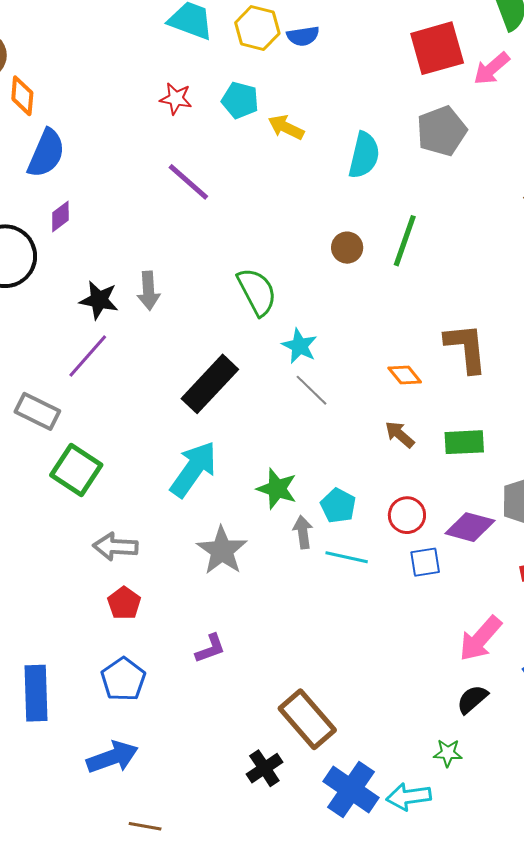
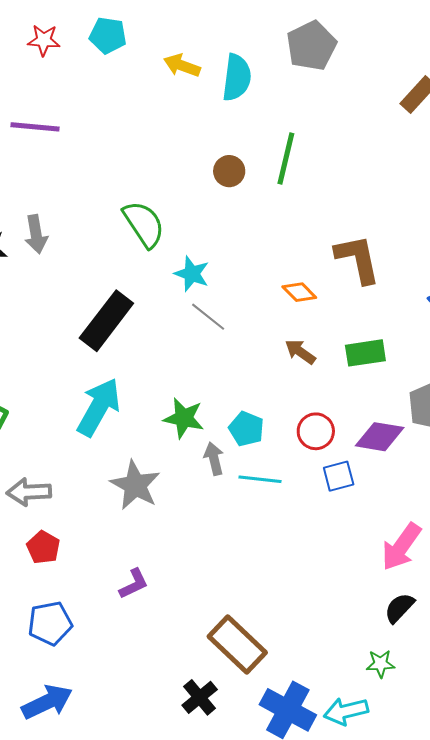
yellow arrow: (286, 127) -> (182, 66), moved
purple line: (188, 182) -> (35, 127), moved, turned -30
blue pentagon: (123, 679) -> (50, 623), turned 30

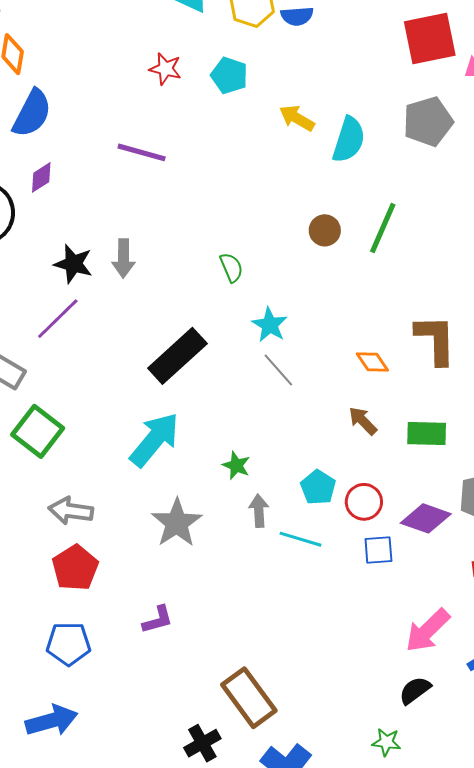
green semicircle: (144, 224) -> (231, 267), size x0.6
green star: (184, 418) -> (236, 465), size x0.7
cyan pentagon: (246, 429) -> (318, 487), moved
red pentagon: (43, 547) -> (75, 568), size x1.4

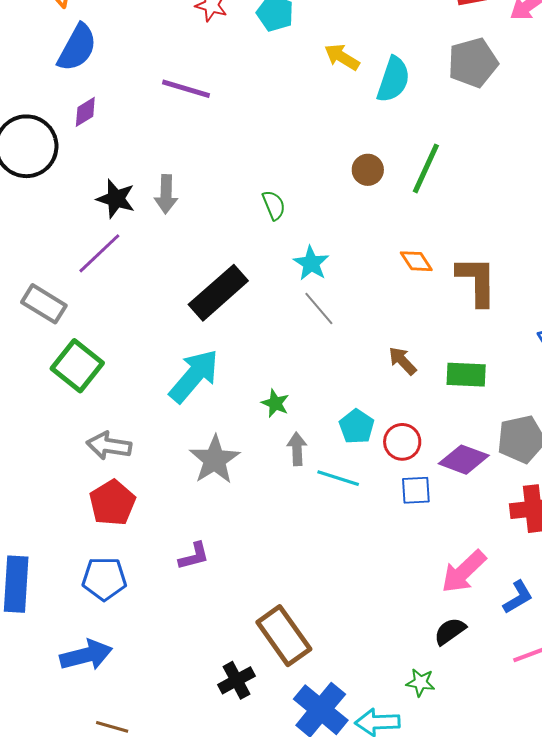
orange diamond: (372, 362) -> (416, 261), moved

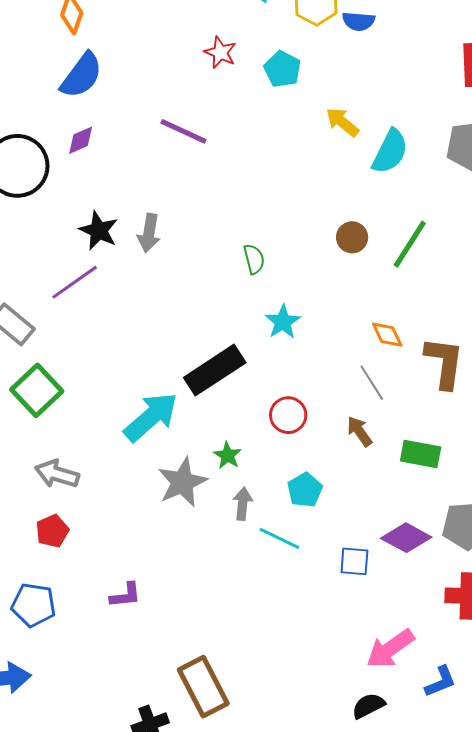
black rectangle: (218, 293) -> (215, 370), moved
gray line: (319, 308) -> (372, 383), moved
red circle: (402, 442) -> (288, 415), moved
gray star: (215, 460) -> (182, 482), moved
red pentagon: (112, 503) -> (52, 531), size x0.7

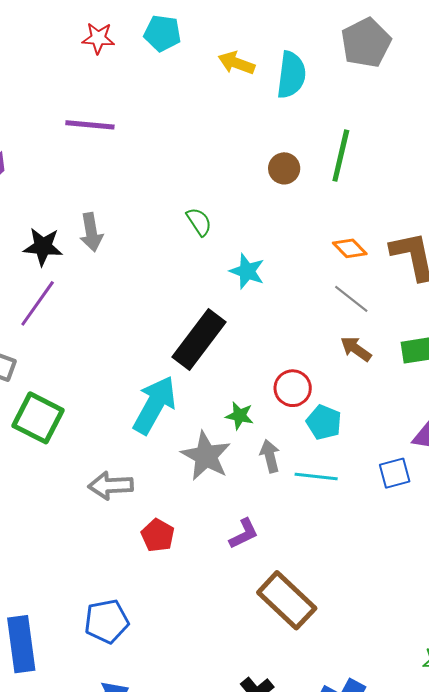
red circle: (288, 415) -> (293, 388), moved
gray arrow: (57, 474) -> (111, 486), moved
red pentagon: (52, 531) -> (158, 535), moved
purple L-shape: (126, 595) -> (244, 534), moved
brown rectangle: (203, 687) -> (287, 600), moved

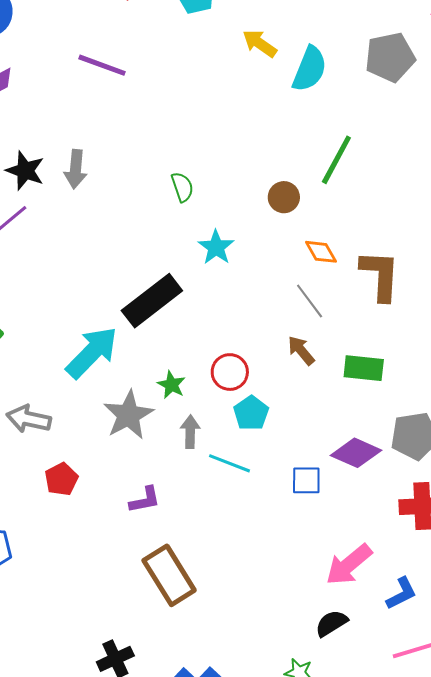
brown circle: (284, 168) -> (284, 197), moved

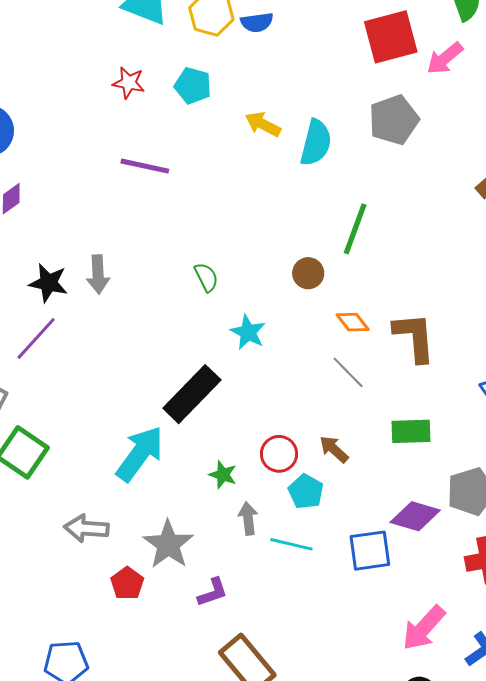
purple line: (102, 65) -> (145, 166), moved
brown arrow: (301, 350) -> (334, 449), moved
gray star: (128, 415) -> (168, 544), moved
blue square: (306, 480) -> (370, 551), size x1.4

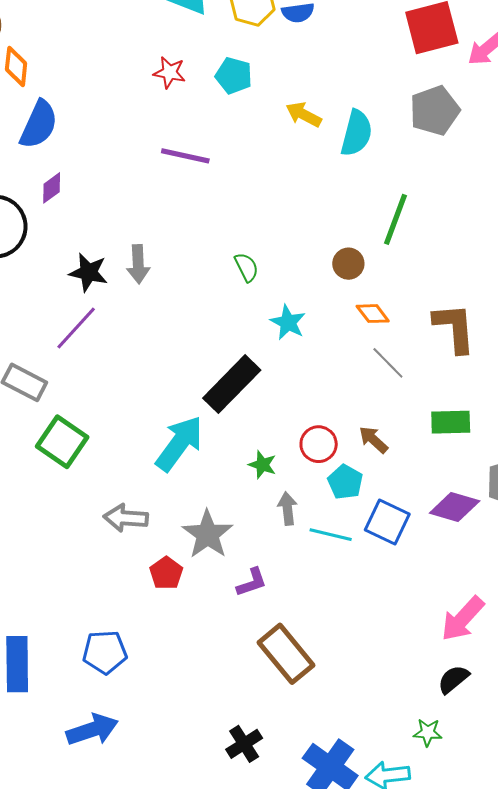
orange diamond: (353, 322) -> (373, 314), moved
blue square: (370, 551) -> (387, 522), moved, turned 33

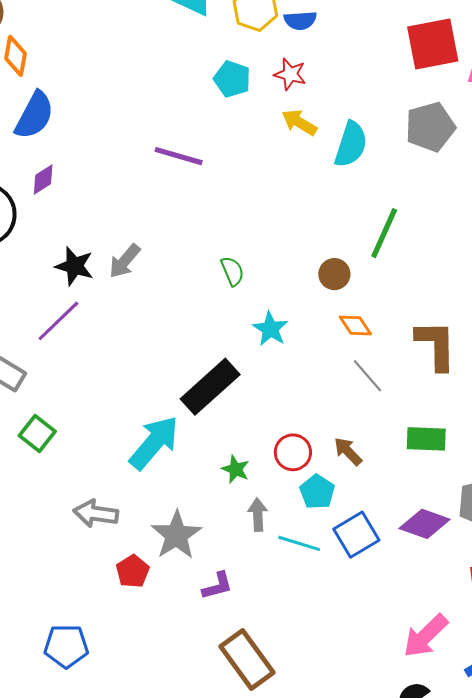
red star: (170, 73) -> (290, 74), moved
gray arrow: (138, 264) -> (125, 261), turned 39
green square: (62, 442) -> (37, 433), size x0.7
blue square: (387, 522) -> (356, 535), turned 30

